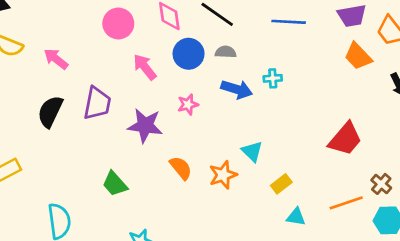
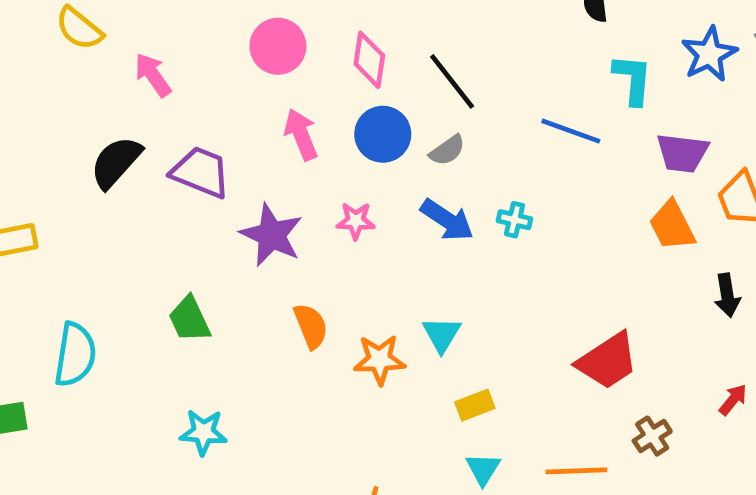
gray semicircle: (226, 52) -> (447, 150), turned 126
purple trapezoid: (97, 103) -> (201, 172), turned -96
brown cross: (381, 184) -> (652, 436), moved
cyan triangle: (296, 217) -> (483, 469), turned 36

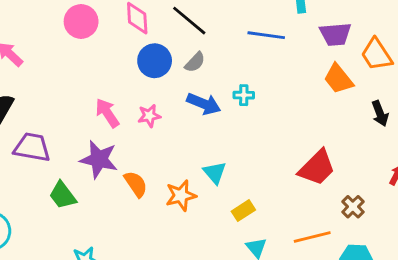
pink arrow: (301, 134) -> (107, 113), moved
purple trapezoid: (201, 172) -> (32, 147), moved
purple star: (271, 235) -> (99, 159), moved

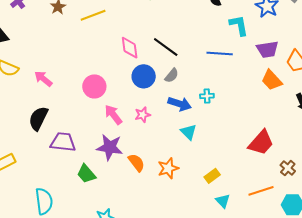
pink circle: (81, 21) -> (94, 86), moved
cyan triangle: (215, 173) -> (189, 132), moved

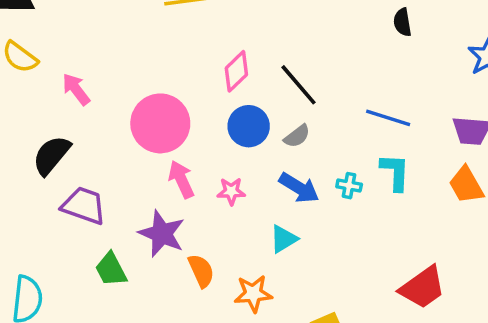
cyan L-shape: (239, 25) -> (395, 172), moved
pink diamond: (130, 48) -> (236, 71), turned 40
pink circle: (94, 86) -> (160, 123), size x1.4
cyan triangle: (189, 132) -> (283, 239), moved, turned 30

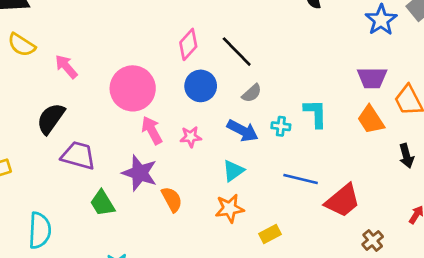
blue line: (388, 118) -> (301, 179), moved
gray semicircle: (297, 136) -> (252, 93), moved
orange star: (253, 294) -> (230, 208), moved

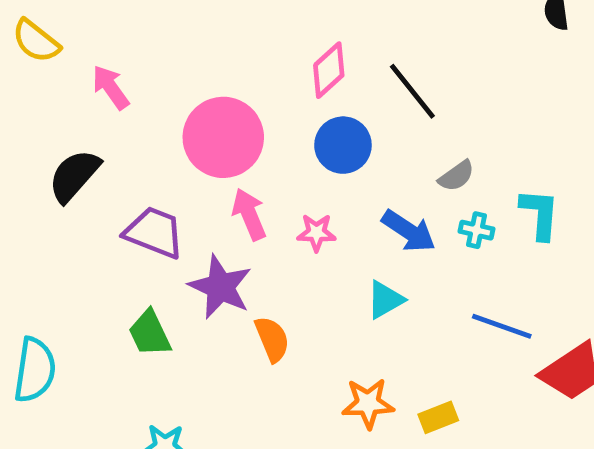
gray semicircle: (252, 93) -> (456, 176), moved
purple trapezoid: (78, 156) -> (154, 232), moved
orange star: (230, 208) -> (368, 403), moved

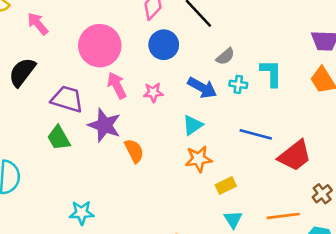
green trapezoid: (150, 333) -> (59, 138), moved
orange star: (368, 403) -> (199, 159), moved

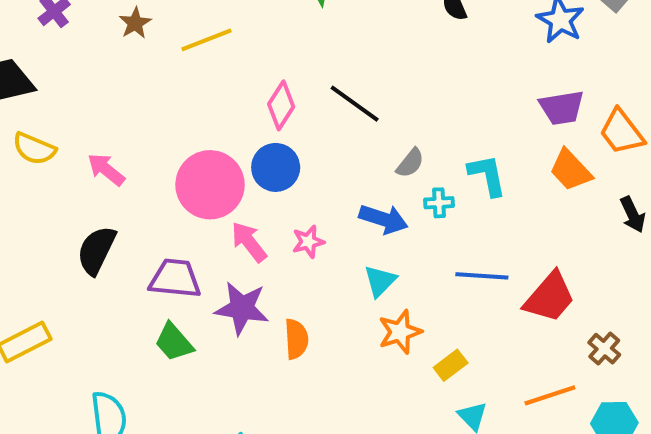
blue circle: (164, 45) -> (276, 167), moved
orange semicircle: (134, 151) -> (296, 339), turned 35

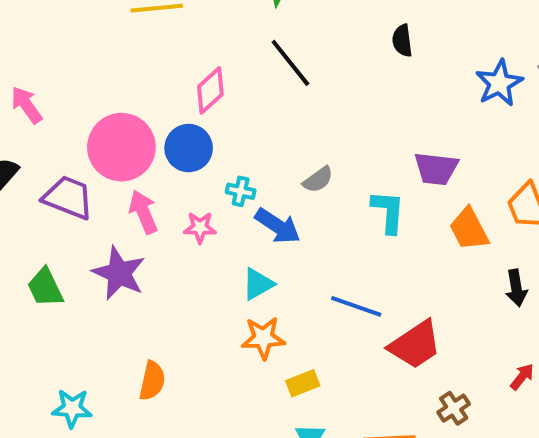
black line: (355, 104) -> (290, 63), moved
purple trapezoid: (562, 108) -> (436, 169), moved
cyan cross: (439, 203) -> (241, 191), moved
purple trapezoid: (175, 279) -> (68, 197), moved
orange semicircle: (296, 339) -> (152, 381), moved

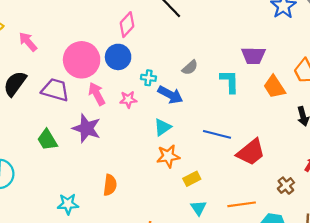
brown cross: (454, 408) -> (286, 186), moved

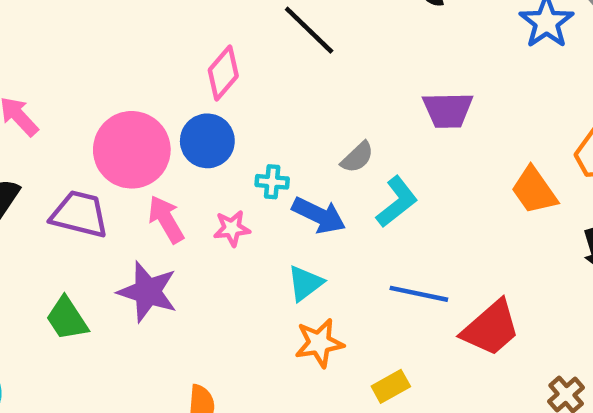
purple trapezoid: (253, 56) -> (448, 110), moved
cyan L-shape: (230, 81) -> (397, 202), moved, turned 55
yellow rectangle: (192, 179) -> (391, 386), moved

